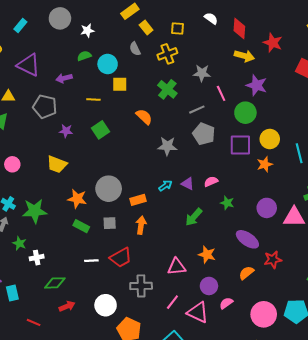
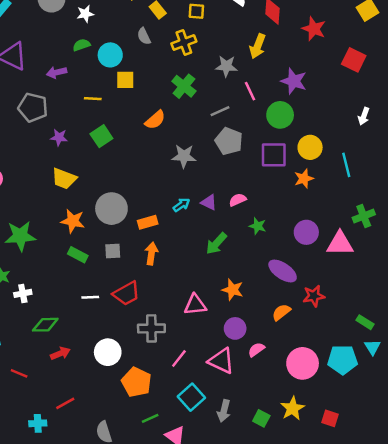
yellow arrow: (244, 56) -> (258, 46), moved, turned 96
orange semicircle: (144, 117) -> (155, 120), turned 96
yellow trapezoid: (57, 164) -> (64, 179), moved
pink line: (172, 302) -> (179, 358), moved

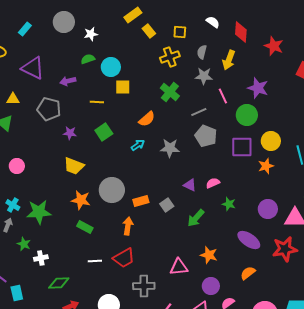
gray semicircle: (144, 36) -> (202, 52), moved, turned 40
cyan arrow: (181, 205) -> (138, 145), moved
gray square: (113, 251) -> (167, 205), moved, turned -32
orange arrow: (151, 254) -> (128, 226), moved
red star: (314, 296) -> (285, 249), moved, size x1.4

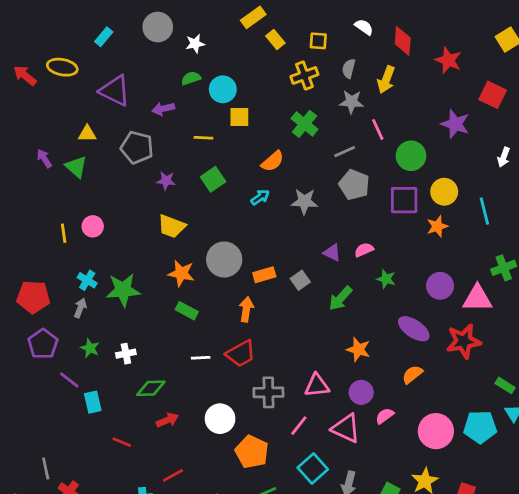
purple star: (258, 88) -> (455, 124), moved
green star: (24, 244) -> (90, 348), moved
pink triangle: (179, 267) -> (317, 385), moved

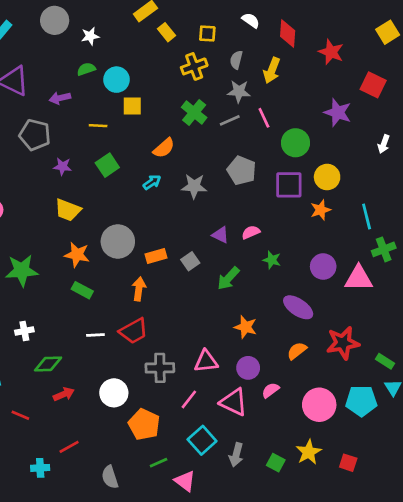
gray line: (345, 152) -> (230, 120), moved
cyan line: (484, 211) -> (367, 216), moved
red star: (464, 341) -> (343, 343), moved

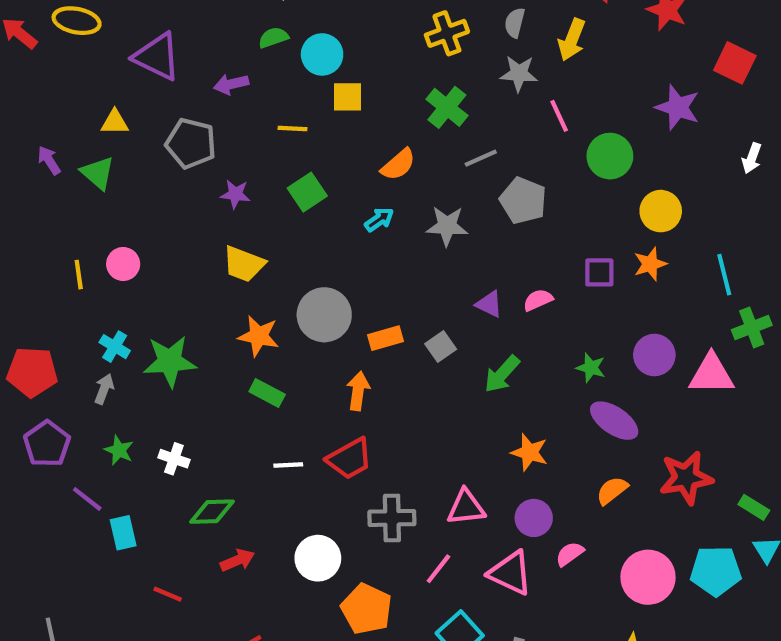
gray line: (230, 120) -> (481, 158), moved
purple square: (289, 185) -> (599, 272), moved, size x0.7
green star: (272, 260) -> (591, 368), moved
white cross: (24, 331) -> (174, 459), turned 30

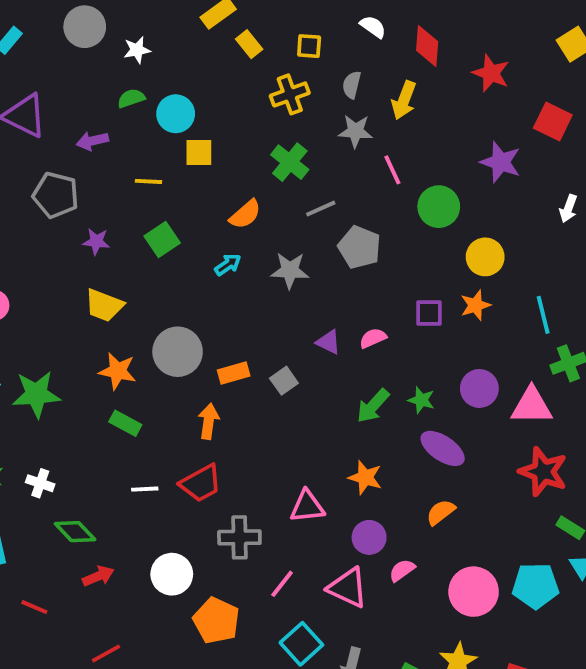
green arrow: (502, 374) -> (373, 406), moved
red star: (686, 478) -> (543, 472), moved, turned 30
pink triangle: (466, 507) -> (307, 506), moved
green diamond: (212, 512) -> (75, 532), turned 48

